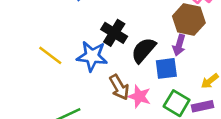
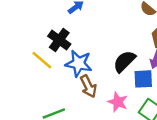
black cross: (114, 33) -> (59, 40), moved
brown arrow: (119, 87) -> (88, 86), moved

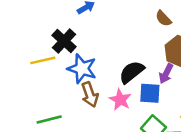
yellow line: (42, 60) -> (43, 60), turned -60
pink star: (118, 102) -> (120, 100), moved

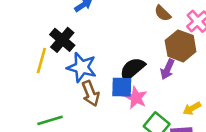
yellow line: (43, 60) -> (41, 61), turned -60
blue square: (150, 93) -> (122, 87), moved
pink star: (120, 100) -> (136, 98), moved

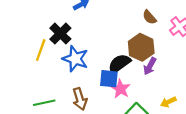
brown hexagon: (181, 46) -> (141, 47), moved
brown arrow: (91, 93) -> (80, 99), moved

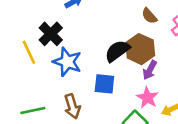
yellow line: (41, 50) -> (29, 52), turned -45
black semicircle: (119, 64) -> (117, 51), moved
pink star: (121, 89) -> (147, 98), moved

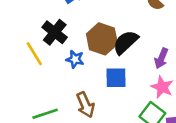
brown hexagon: (140, 49) -> (102, 39), moved
blue star: (67, 62) -> (75, 59), size x0.6

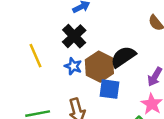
black cross: (55, 32) -> (74, 36), moved
brown hexagon: (102, 39) -> (99, 67), moved

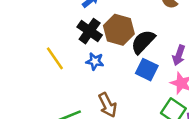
brown hexagon: (99, 67) -> (119, 30), moved
blue square: (109, 89) -> (147, 70), moved, turned 30

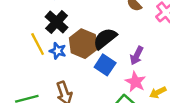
brown hexagon: (119, 30) -> (83, 44), moved
yellow line: (55, 58) -> (38, 44), moved

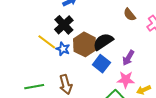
yellow line: (38, 44) -> (47, 42), turned -30
pink star: (135, 82) -> (126, 80), turned -30

